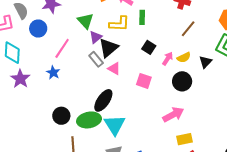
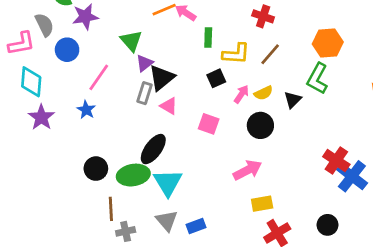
yellow L-shape: (119, 24) -> (236, 54), moved
black square: (149, 47) -> (216, 78), turned 32
gray rectangle: (96, 59) -> (145, 93), turned 56

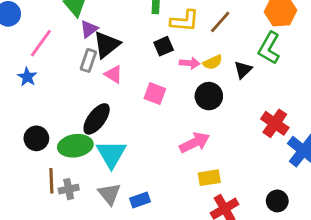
pink arrow: (241, 94) -> (190, 63), turned 60
red cross: (336, 160) -> (275, 123), moved
gray cross: (126, 231) -> (69, 189), moved

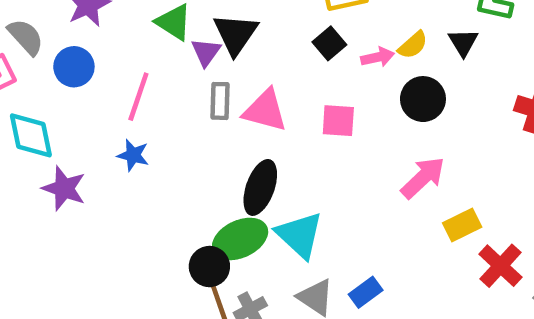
black triangle: (107, 45) -> (236, 34), moved
pink triangle: (113, 74) -> (265, 110), size x1.5
black circle: (36, 138) -> (209, 267), moved

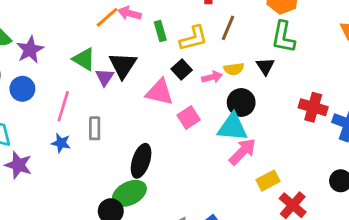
yellow semicircle: (413, 45) -> (234, 69), turned 36
gray rectangle: (220, 101) -> (95, 128), moved
pink triangle: (265, 110) -> (159, 92), moved
pink square: (338, 121) -> (189, 118), turned -35
cyan triangle: (300, 235) -> (232, 127), moved, turned -36

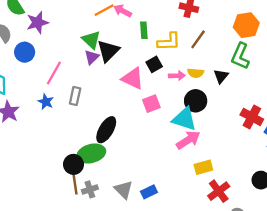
green triangle: (84, 59) -> (91, 40), moved

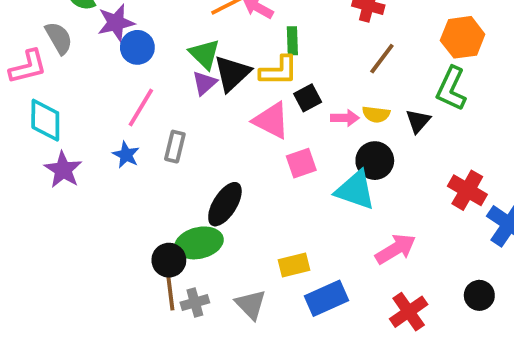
yellow L-shape: (169, 42) -> (279, 71), moved
blue circle: (25, 52) -> (137, 47), moved
pink arrow: (188, 140) -> (396, 249), moved
yellow rectangle: (203, 167) -> (294, 265), moved
blue rectangle: (149, 192) -> (327, 298), moved, size x1.5

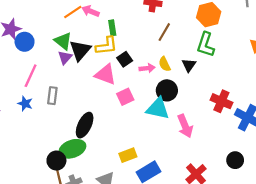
yellow semicircle: (376, 114) -> (165, 64), turned 64
pink arrow: (396, 249) -> (185, 126), moved, turned 105

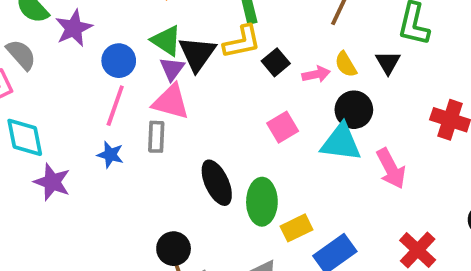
blue circle: (25, 42) -> (119, 61), moved
pink triangle: (105, 74) -> (171, 102), moved
black ellipse: (85, 125) -> (217, 183), turned -45
green ellipse: (72, 149) -> (262, 202), moved, turned -65

